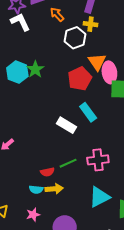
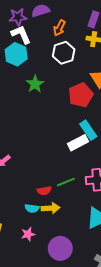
orange arrow: (57, 14) -> (59, 28), turned -112
white hexagon: (75, 38) -> (64, 53), moved
cyan hexagon: (17, 72) -> (16, 54), moved
white rectangle: (67, 125) -> (78, 143), moved, turned -60

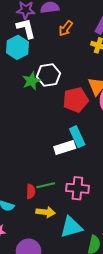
white hexagon: (64, 53) -> (48, 75), moved
red semicircle: (44, 191) -> (31, 191), moved, turned -88
yellow arrow: (51, 208) -> (46, 212), moved

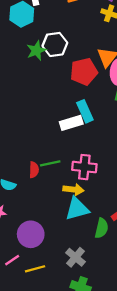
yellow arrow: (46, 212) -> (73, 190), moved

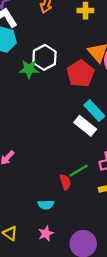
green star: (36, 50) -> (29, 69), turned -30
white rectangle: (71, 123) -> (85, 126), turned 75

